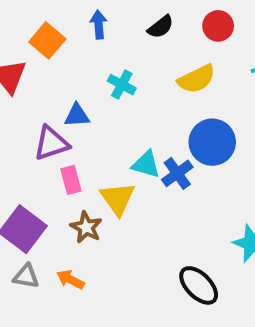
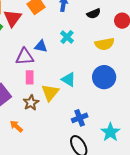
blue cross: (177, 173) -> (80, 118), moved

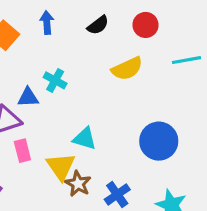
cyan cross: (67, 37) -> (55, 80), moved
blue circle: (104, 77) -> (159, 141), moved
brown star: (31, 103) -> (78, 184), moved

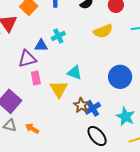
cyan cross: (55, 80) -> (58, 36), turned 32
brown star: (78, 184) -> (81, 105), moved

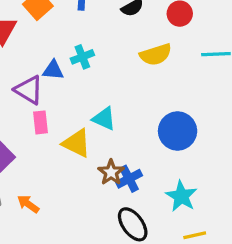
purple triangle: (27, 59) -> (29, 90), turned 42
yellow triangle: (59, 89) -> (77, 143), turned -36

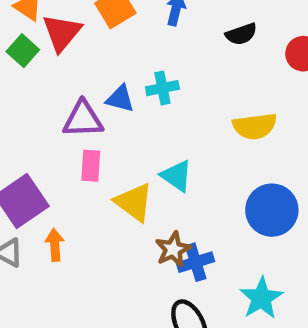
yellow semicircle: (156, 55) -> (255, 126), moved
purple triangle: (29, 90) -> (83, 119), turned -44
orange arrow: (28, 204) -> (55, 245), moved, turned 40

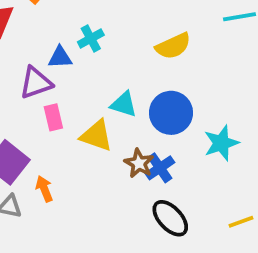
blue circle: (272, 210) -> (171, 113), moved
cyan star: (261, 298) -> (221, 143), moved, turned 30

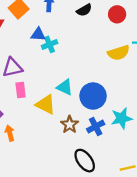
yellow semicircle: (173, 46) -> (119, 53), moved
blue triangle: (60, 57) -> (38, 34), moved
blue cross: (160, 168) -> (96, 127), moved

